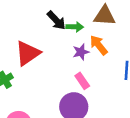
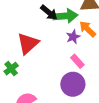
green arrow: (75, 27) -> (65, 16), size x1.6

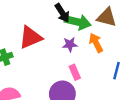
purple star: (73, 37) -> (70, 44), moved

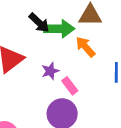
purple star: (70, 44) -> (50, 71), moved

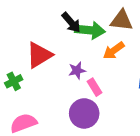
orange arrow: (85, 47) -> (114, 51), turned -90

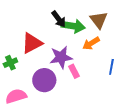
brown triangle: (122, 20) -> (99, 20), turned 42
purple star: (77, 70) -> (61, 57), size x1.6
purple circle: (84, 113) -> (44, 80), moved

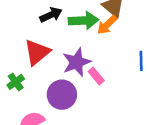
black arrow: (59, 19) -> (51, 15), moved, turned -66
orange arrow: (91, 43) -> (107, 25), moved

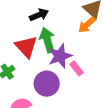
green arrow: (84, 21) -> (47, 40), moved, turned -105
red triangle: (37, 52) -> (26, 47), turned -35

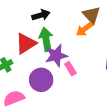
red triangle: (26, 47) -> (26, 43), turned 35

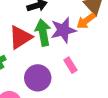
purple star: (56, 55) -> (63, 30), moved

